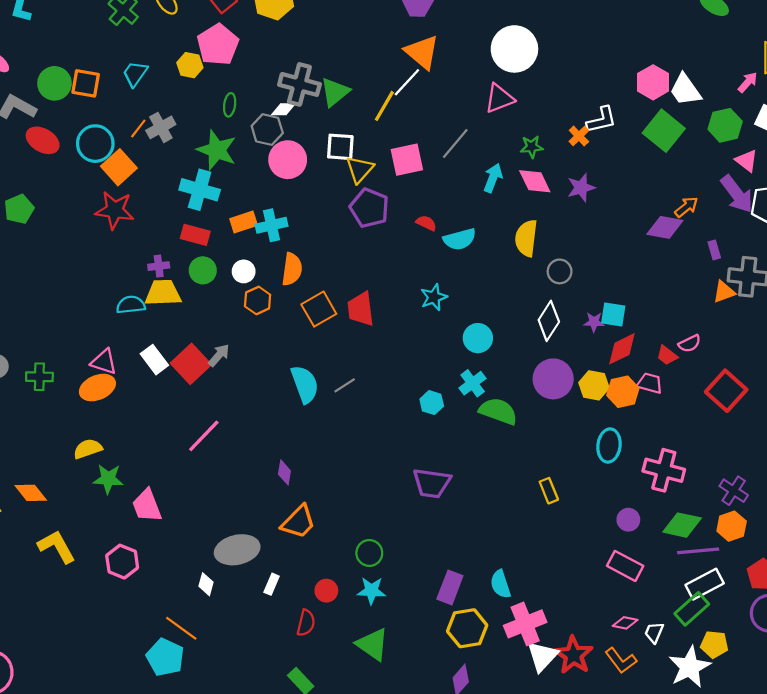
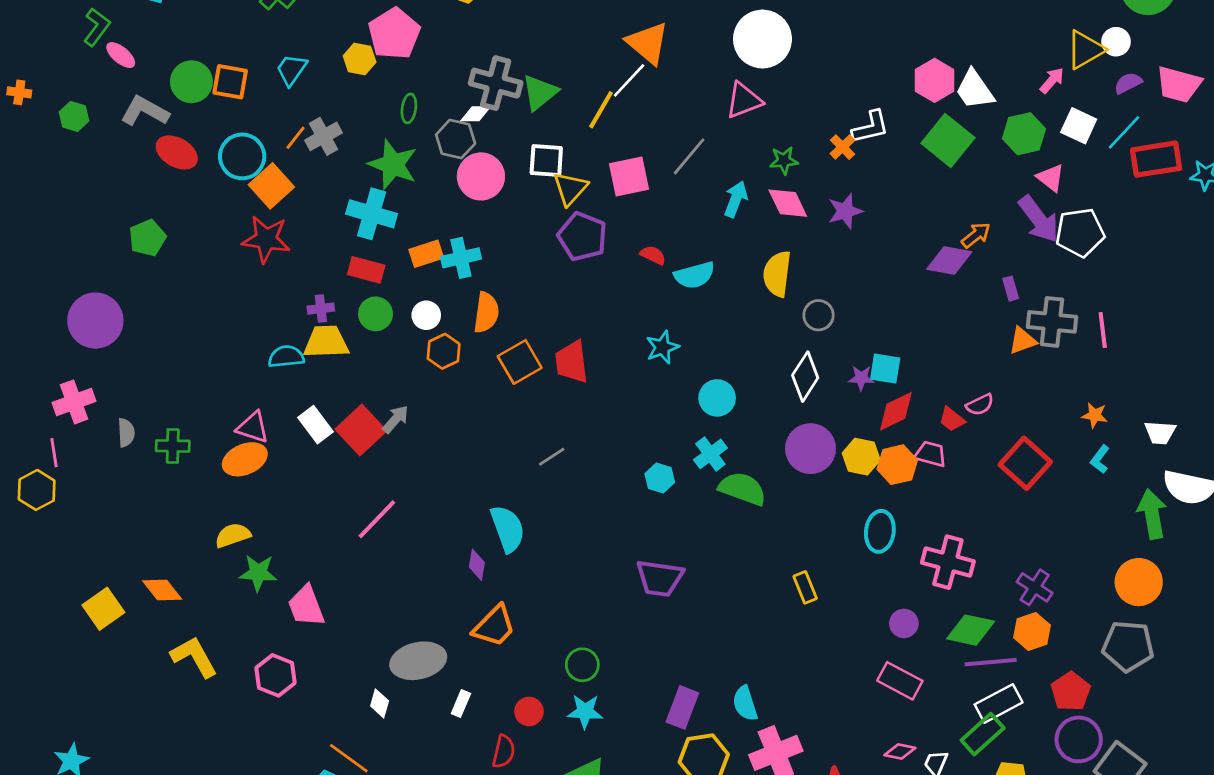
cyan semicircle: (305, 384) -> (508, 529), moved

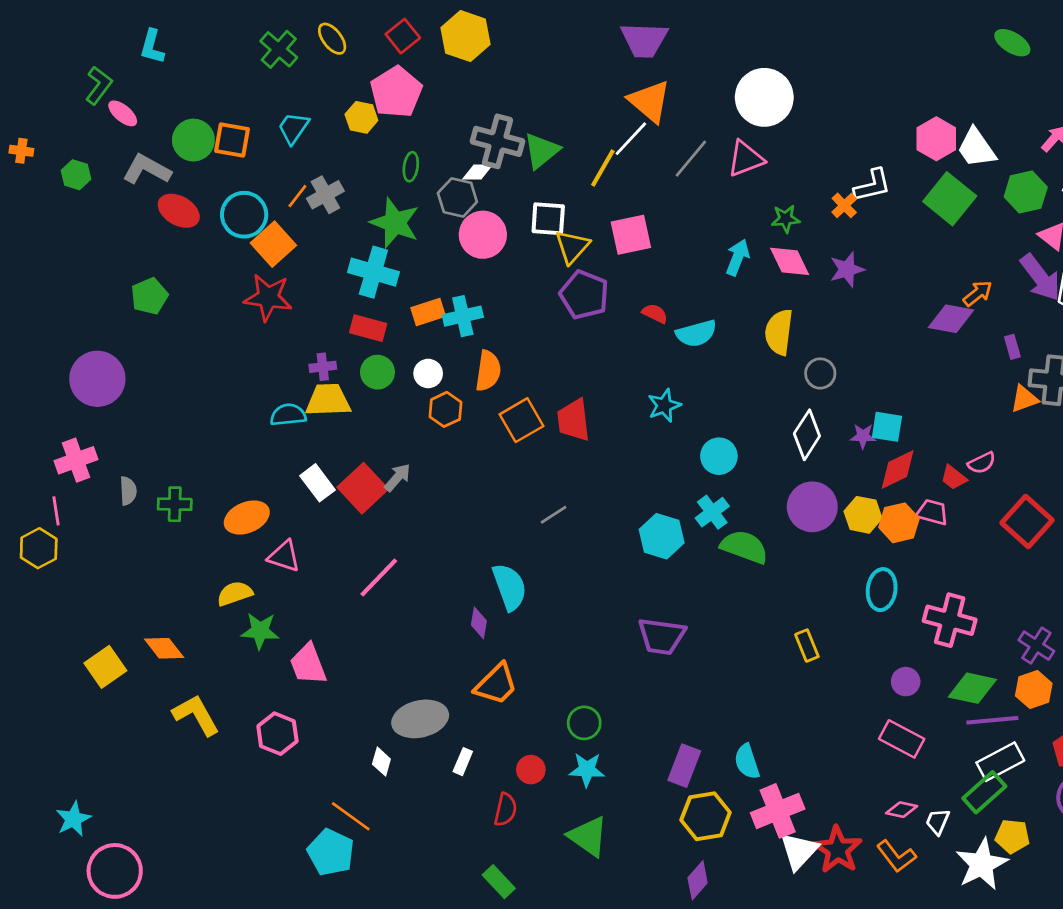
gray line: (689, 156) -> (691, 159), moved
pink triangle: (253, 427) -> (284, 556), moved
cyan hexagon: (660, 478) -> (662, 536), size x1.5

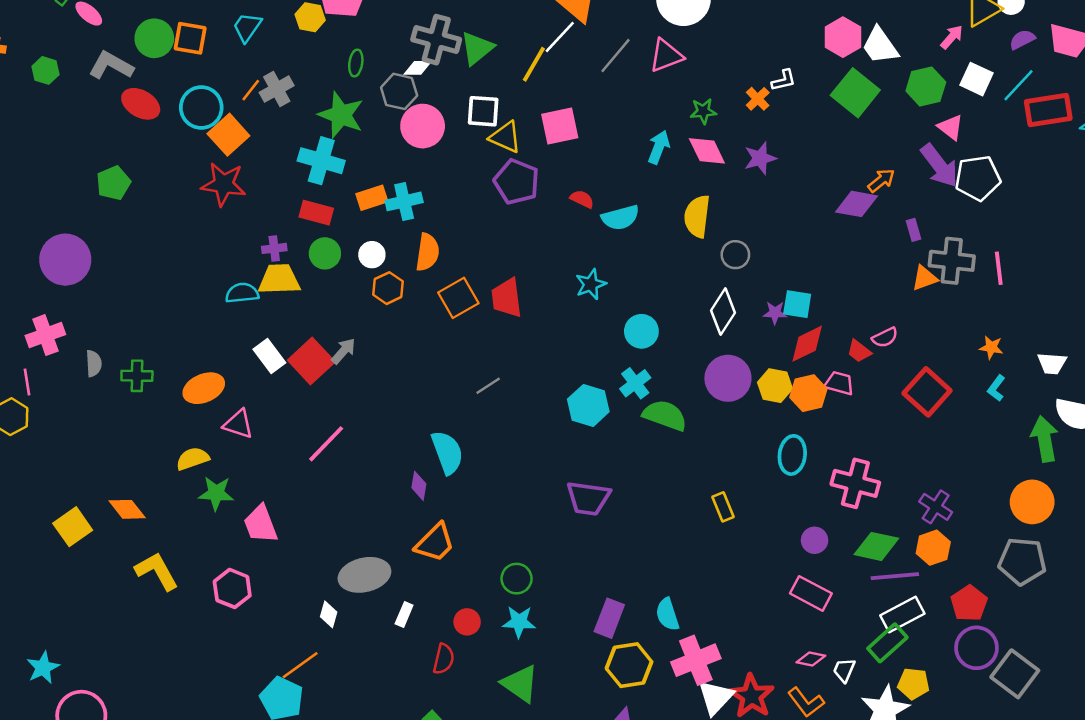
white L-shape: (872, 185) -> (784, 80), size x0.7
yellow triangle: (572, 247) -> (505, 137), turned -48
orange line: (351, 816) -> (300, 665), turned -72

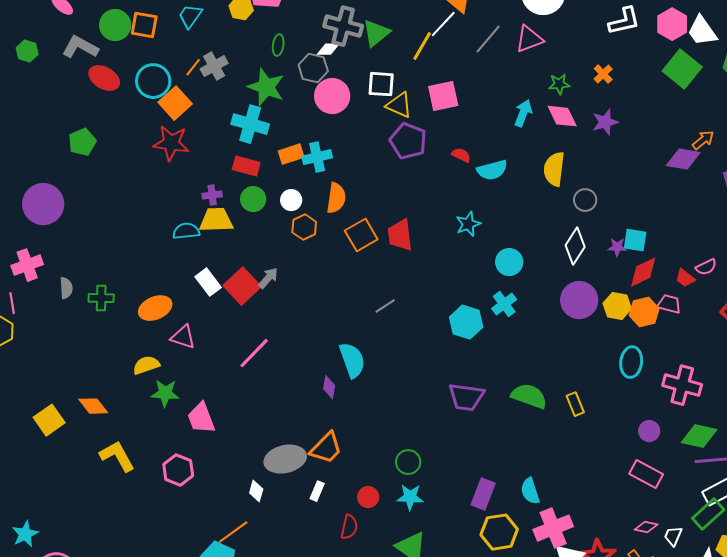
white L-shape: (784, 80) -> (624, 21), moved, size x1.6
green semicircle: (665, 415) -> (529, 396), moved
orange trapezoid: (435, 543) -> (326, 448), moved

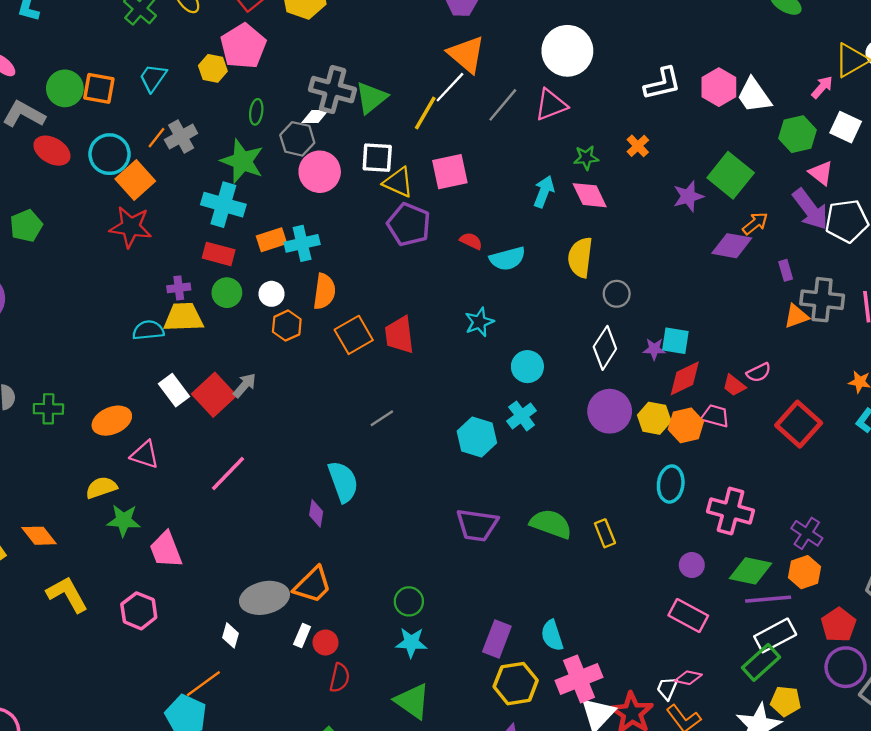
green square: (682, 69) -> (731, 175), moved
purple star: (605, 122) -> (688, 196), moved
red circle: (368, 497) -> (326, 642), moved
white trapezoid: (673, 536) -> (667, 688), moved

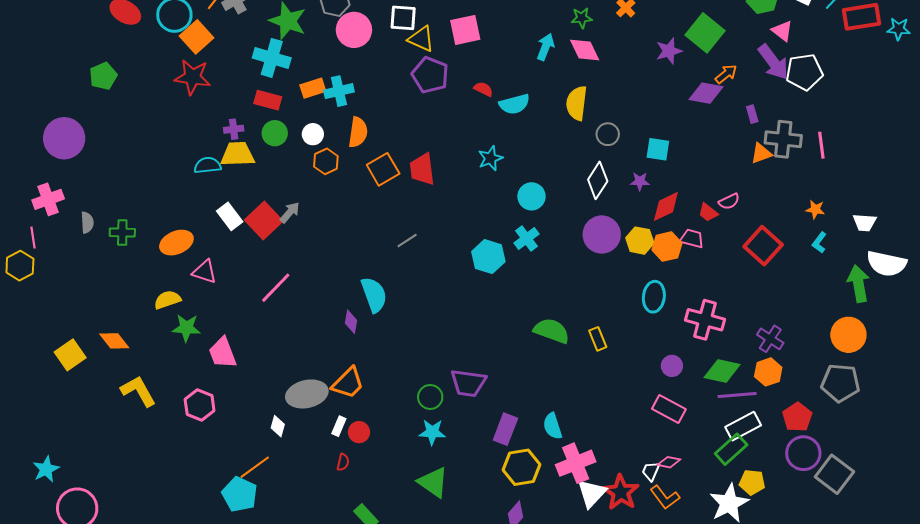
cyan square: (675, 341) -> (658, 149), moved
purple trapezoid: (477, 525) -> (468, 383), moved
red semicircle: (340, 678) -> (343, 462), moved, size x0.7

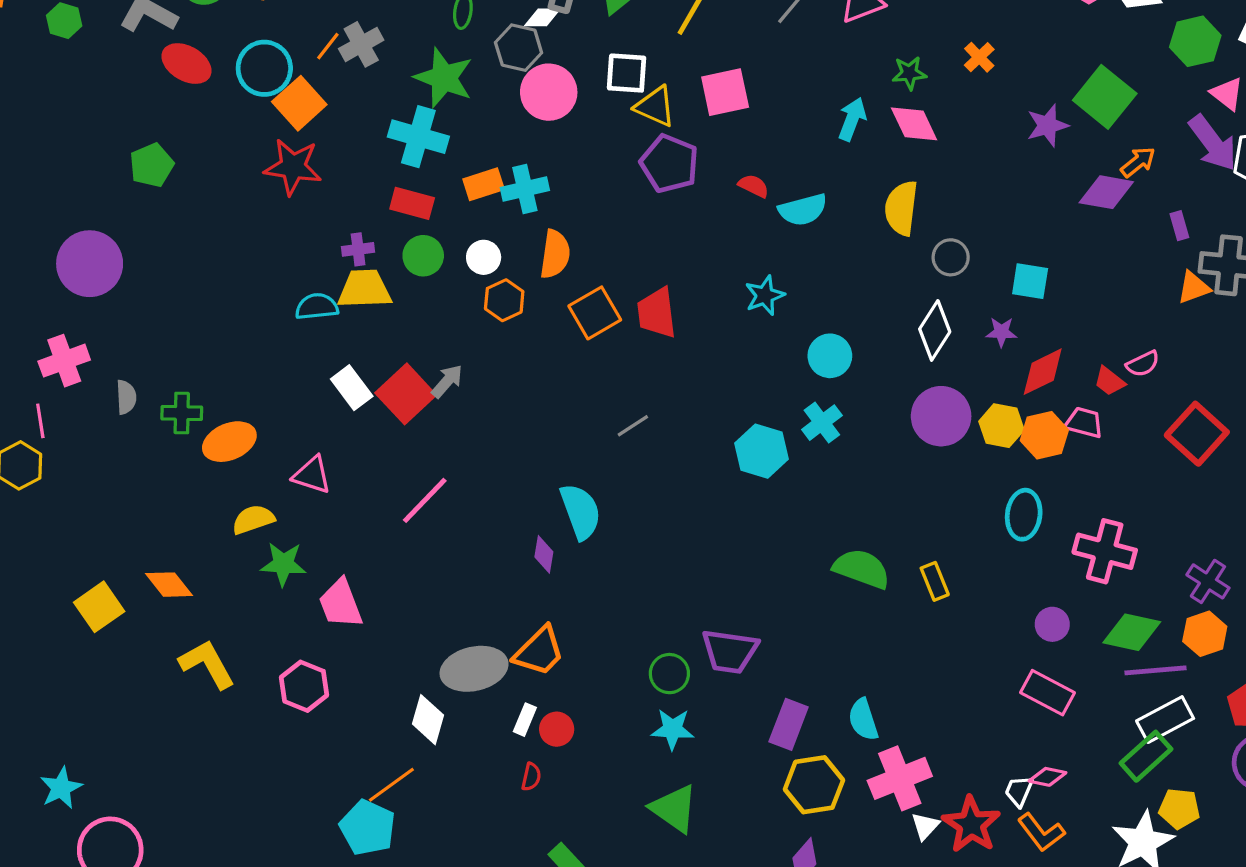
orange ellipse: (176, 243) -> (229, 442), moved
white diamond: (278, 426) -> (428, 720), size x1.4
white triangle: (592, 493) -> (925, 826), size x0.6

